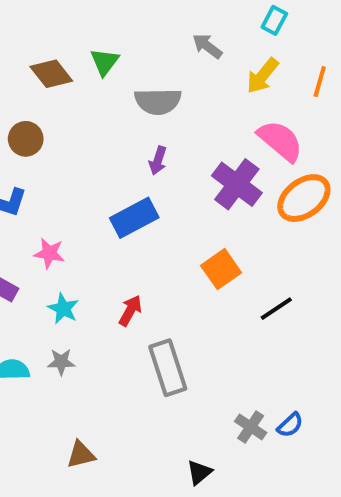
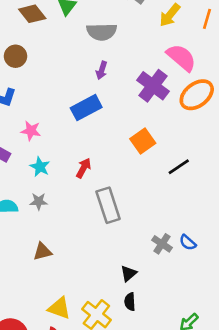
blue semicircle: (290, 425) -> (188, 243), turned 84
brown triangle: (81, 455) -> (42, 252), moved

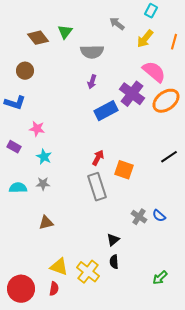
blue rectangle: (86, 108) -> (106, 111), moved
orange square: (143, 141) -> (124, 170), moved, turned -36
black line: (179, 167) -> (169, 157), moved
red arrow: (84, 168) -> (98, 158), moved

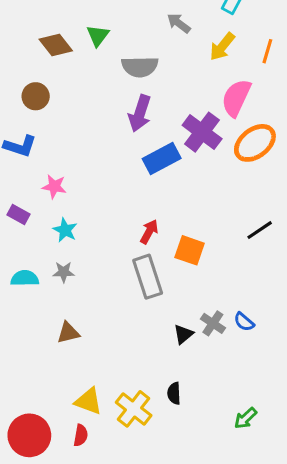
pink semicircle: (154, 72) -> (236, 98), turned -105
purple arrow: (92, 82) -> (140, 113), size x1.6
black triangle: (113, 240) -> (183, 334), moved

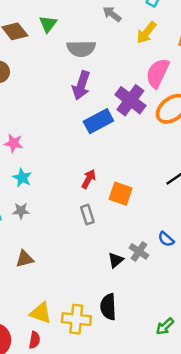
gray rectangle: (148, 277) -> (87, 215), size x0.6
blue semicircle: (244, 322) -> (166, 239), moved
black semicircle: (174, 393) -> (108, 307), size x1.5
yellow cross: (134, 409) -> (76, 319), turned -32

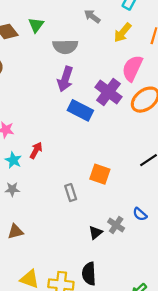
blue rectangle: (98, 121) -> (80, 110), turned 55
red arrow: (89, 179) -> (36, 150), moved

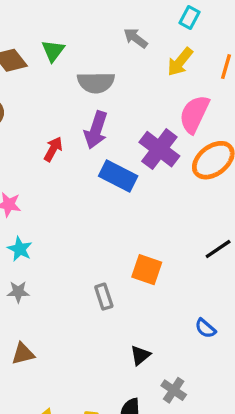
red arrow: (36, 150) -> (53, 149), moved
gray cross: (116, 225) -> (174, 390), moved

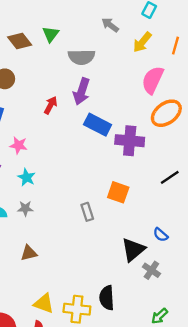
purple cross: (159, 149) -> (130, 141), moved, turned -32
black triangle: (140, 355) -> (133, 250), moved, size x1.6
gray cross: (174, 390) -> (151, 270), moved

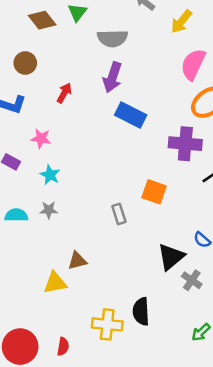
red arrow: (51, 105) -> (64, 93), moved
purple cross: (130, 141) -> (185, 144), moved
brown triangle: (29, 253) -> (77, 261), moved
yellow triangle: (44, 303) -> (55, 283), moved, turned -30

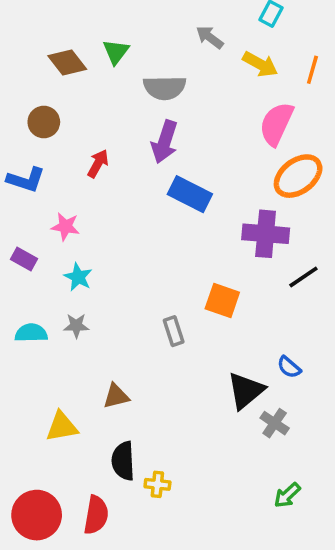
yellow arrow: (181, 21) -> (260, 64), turned -100
yellow triangle: (55, 283) -> (62, 427), moved
black semicircle: (141, 311) -> (123, 461), moved
yellow cross: (107, 324) -> (157, 484), size x0.6
red semicircle: (63, 347) -> (96, 515), size x1.5

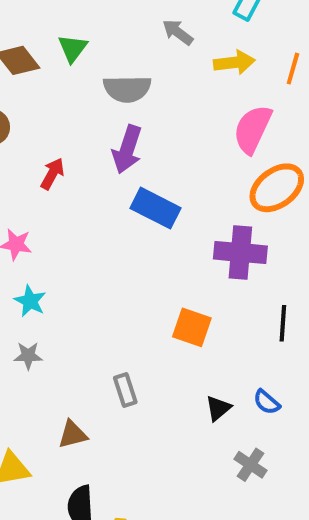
yellow arrow: (260, 64) -> (234, 62), turned -36
black line: (303, 277) -> (283, 323), moved, turned -52
gray rectangle: (174, 331) -> (125, 390), moved
black triangle: (246, 391) -> (218, 408), moved, size x0.6

